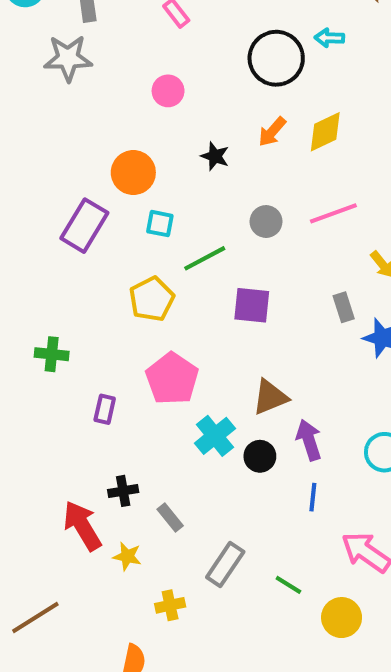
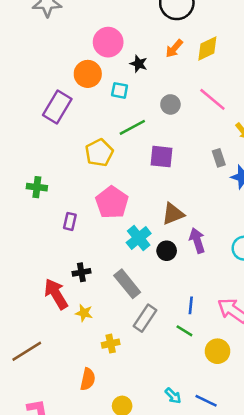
pink circle: (168, 91) -> (108, 42), moved, size x1.5
pink line: (333, 213) -> (212, 99), turned 60
cyan square: (160, 224) -> (120, 90), moved
blue line: (313, 497) -> (191, 305), moved
gray rectangle: (170, 518) -> (127, 284), moved, size x1.6

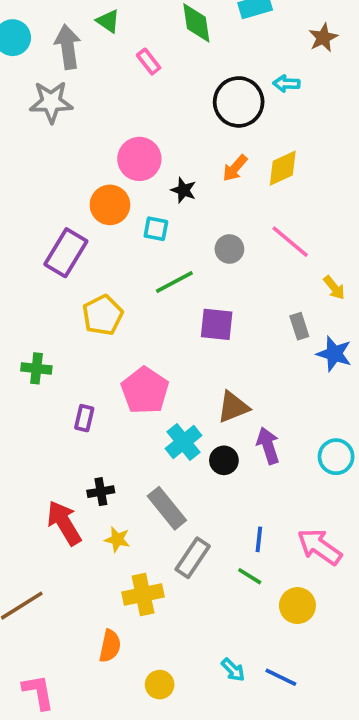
yellow pentagon: (99, 153) -> (103, 315), moved
yellow star: (84, 313) -> (117, 539), moved
yellow cross: (111, 344) -> (143, 595), size x1.5

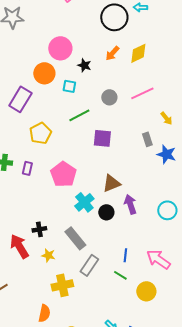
pink line: (290, 242) -> (142, 93), turned -65
purple rectangle: (84, 418) -> (27, 168), moved

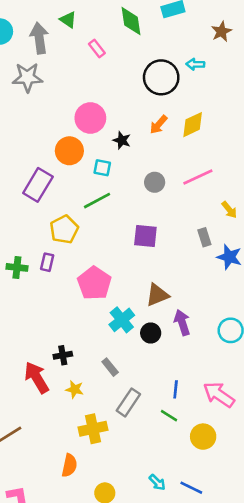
green line: (79, 115) -> (97, 201), moved
purple rectangle: (27, 168) -> (47, 262), moved
gray rectangle: (75, 238) -> (110, 367), size x0.6

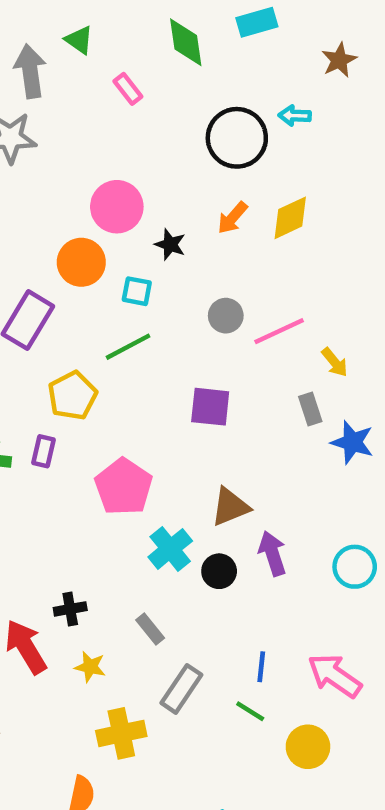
pink line: (198, 177) -> (279, 331), moved
yellow arrow: (229, 210) -> (335, 362), moved

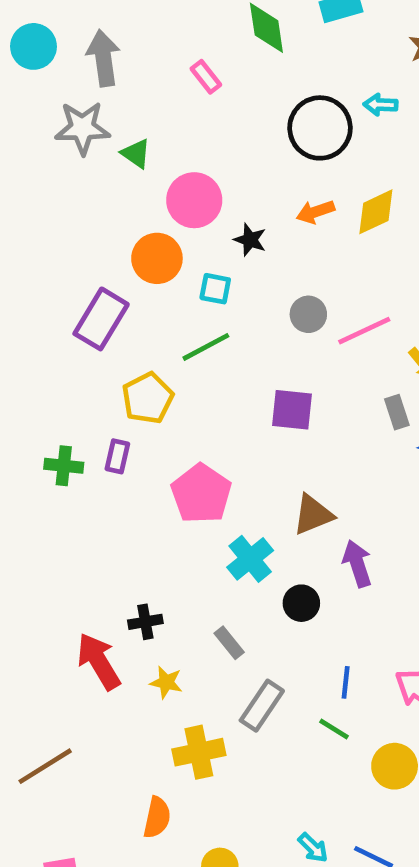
green triangle: (79, 40) -> (136, 154), moved
orange arrow: (232, 218) -> (315, 212), turned 30
black circle: (219, 571) -> (301, 603), moved

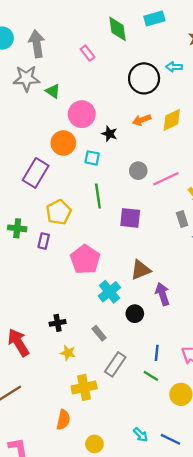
green line: (206, 347) -> (98, 196), moved, turned -70
green cross: (64, 466) -> (17, 228), moved
red arrow: (99, 661) -> (18, 342), moved

